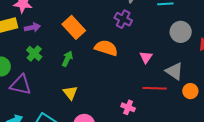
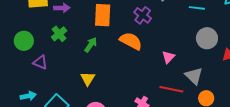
purple cross: (123, 19) -> (143, 15), moved
orange rectangle: (74, 27) -> (103, 15), turned 35
purple triangle: (21, 85) -> (40, 62), size x0.7

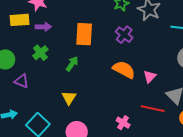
orange semicircle: (131, 41) -> (124, 70), moved

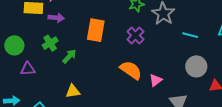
green arrow: (72, 64) -> (69, 56), moved
purple triangle: (21, 81) -> (28, 69), turned -35
yellow triangle: (69, 98) -> (73, 91), turned 42

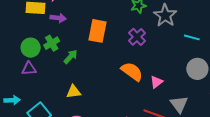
green circle: (14, 45) -> (31, 48), moved

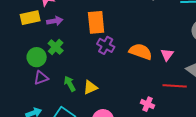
purple cross: (137, 37) -> (106, 45), moved
green arrow: (71, 57) -> (70, 84), moved, turned -56

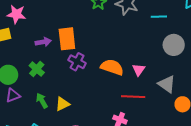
purple arrow: (55, 21) -> (43, 42), moved
green cross: (56, 47) -> (37, 69), moved
red line: (175, 86) -> (133, 97), moved

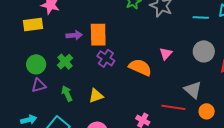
cyan line: (159, 17) -> (201, 18), moved
pink triangle: (139, 70) -> (166, 54), moved
red line: (133, 97) -> (173, 107), moved
yellow triangle: (62, 104) -> (96, 96), moved

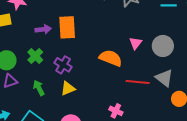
gray circle: (204, 51) -> (163, 46), moved
purple cross: (106, 58) -> (63, 65), moved
red line: (173, 107) -> (138, 82), moved

